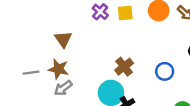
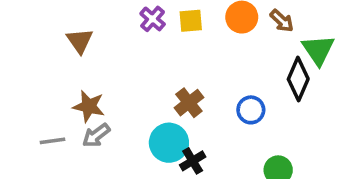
brown triangle: (63, 39) -> (80, 41), moved
gray line: (31, 73) -> (52, 141), moved

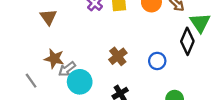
gray arrow: (96, 135) -> (67, 69), moved
gray line: (52, 141) -> (31, 81), turned 63
cyan circle: (169, 143) -> (80, 82), moved

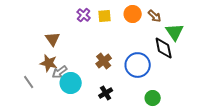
brown triangle: (48, 17) -> (53, 39), moved
black diamond: (187, 41) -> (164, 48), turned -35
blue circle: (157, 61) -> (138, 65), size x1.6

